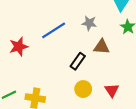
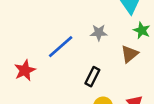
brown triangle: (102, 47) -> (130, 54), moved, turned -35

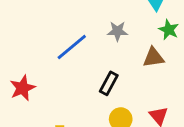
brown triangle: (130, 54) -> (153, 57), turned 30
red star: (25, 70) -> (22, 88), moved

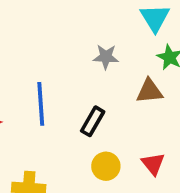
blue line: (72, 47) -> (41, 104), moved, turned -56

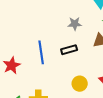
black rectangle: (93, 121) -> (69, 50), moved, turned 49

